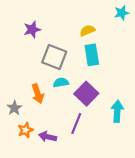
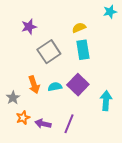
gray square: (54, 57) -> (49, 52), turned 35
cyan semicircle: (61, 83) -> (55, 87), moved
purple line: (76, 123) -> (69, 124), moved

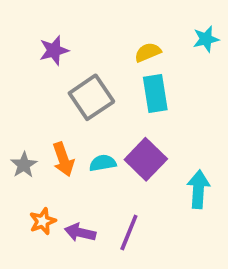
cyan star: (110, 12) -> (206, 39), moved
gray star: (13, 98) -> (24, 165), moved

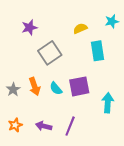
cyan rectangle: (155, 94) -> (98, 51), moved
purple square: (146, 159) -> (79, 86), turned 35
cyan semicircle: (103, 163) -> (56, 88), turned -120
orange star: (43, 221) -> (15, 125), moved

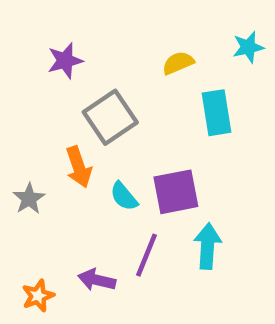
orange arrow: (35, 86) -> (79, 167), moved
cyan arrow: (108, 103) -> (208, 246), moved
orange star: (15, 125) -> (38, 296), moved
purple line: (70, 126) -> (146, 255), moved

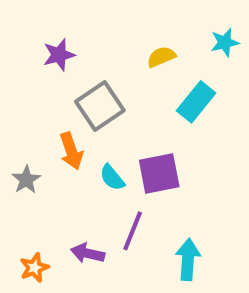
cyan rectangle: (217, 113) -> (196, 102), turned 48
cyan arrow: (208, 246) -> (188, 259), moved

